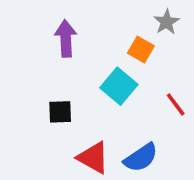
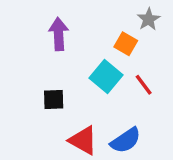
red line: (176, 104) -> (144, 85), moved

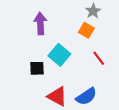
gray star: (149, 19) -> (93, 11), moved
cyan square: (106, 77) -> (59, 55), moved

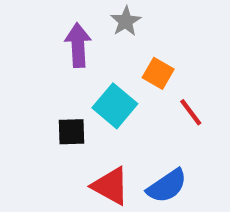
gray star: (93, 11) -> (126, 21), moved
orange square: (86, 30) -> (158, 73), moved

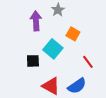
red line: (191, 112) -> (88, 62), moved

